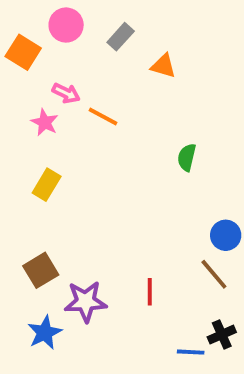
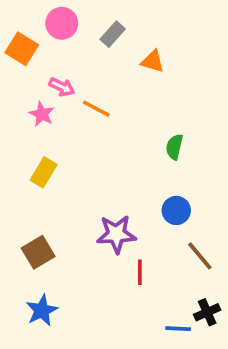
blue circle: (226, 235) -> (176, 210), moved
purple star: (85, 301) -> (116, 234), moved

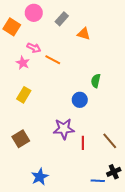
blue circle: (176, 210) -> (80, 100), moved
red line: (140, 272) -> (83, 143), moved
blue star: (42, 310) -> (40, 177), moved

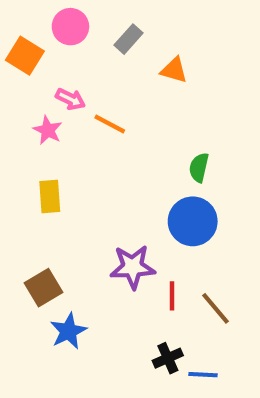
yellow rectangle: (24, 95) -> (50, 196), turned -35
blue circle: (80, 100) -> (193, 221), moved, size x1.5
brown line: (110, 141) -> (215, 308), moved
black cross: (114, 172) -> (168, 358), moved
blue star: (40, 177) -> (68, 331), moved

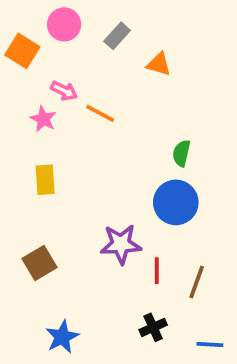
brown line: (215, 308) -> (197, 282), turned 60
blue star: (68, 331) -> (62, 337), moved
blue line: (203, 375) -> (210, 344), moved

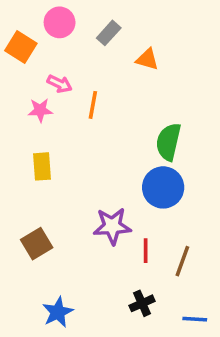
orange line: (100, 113) -> (93, 105), turned 72
pink star: (43, 119) -> (40, 110), turned -30
green semicircle: (181, 153) -> (168, 142), size x1.5

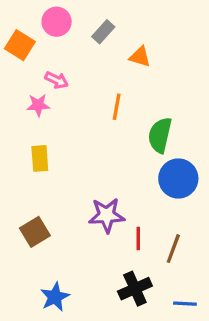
orange line: (93, 105) -> (117, 107), moved
blue circle: (163, 187) -> (178, 179), moved
black cross: (142, 303) -> (135, 289), size x1.4

